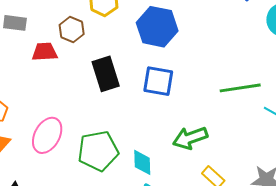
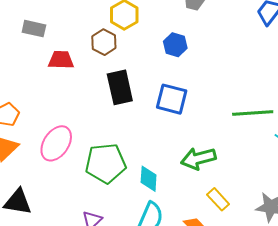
blue hexagon: (157, 27) -> (175, 45), size x0.6
brown hexagon: (72, 30) -> (104, 42), moved

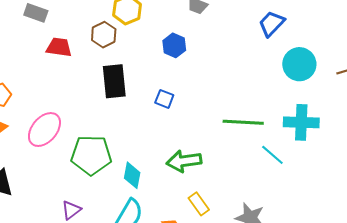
blue square: (172, 99) -> (164, 99), size x0.6

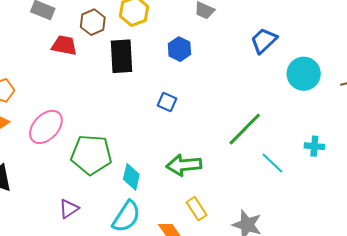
blue trapezoid: (272, 24) -> (264, 41), moved
brown hexagon: (104, 35) -> (93, 22), moved
black rectangle: (114, 81) -> (121, 56), moved
green line: (243, 122) -> (245, 129), turned -51
cyan cross: (301, 122) -> (314, 146), moved, size x0.6

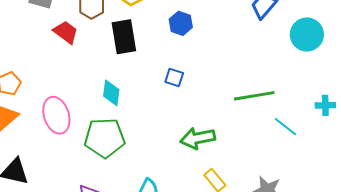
red trapezoid: (64, 45) -> (66, 32), turned 32
pink ellipse: (46, 127) -> (56, 115), turned -54
green line: (245, 129) -> (254, 96), turned 42
cyan diamond: (131, 177) -> (111, 93), moved

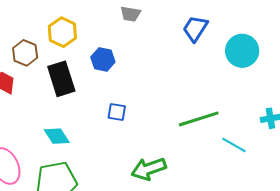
blue hexagon: (181, 23) -> (103, 59), moved
cyan diamond: (111, 93) -> (57, 136), turned -32

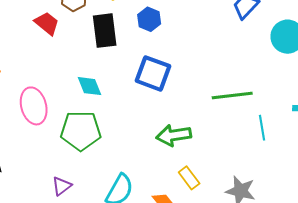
blue square: (117, 112) -> (153, 73), size x1.8
cyan line: (234, 145) -> (262, 128), turned 40

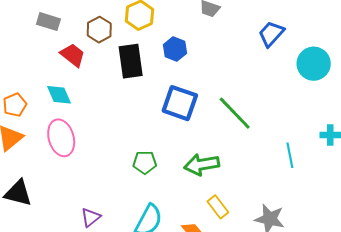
cyan diamond: (89, 86) -> (59, 95), moved
green line: (232, 95) -> (235, 113), moved, turned 54
green pentagon: (81, 131) -> (145, 162), moved, size x0.6

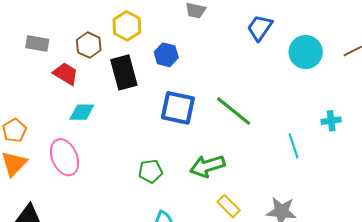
cyan diamond: (59, 95) -> (82, 112), moved, turned -60

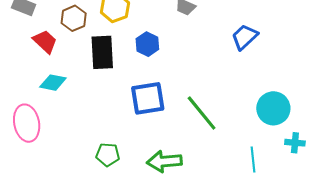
cyan circle: (306, 52) -> (273, 108), moved
blue square: (178, 108) -> (148, 98), turned -33

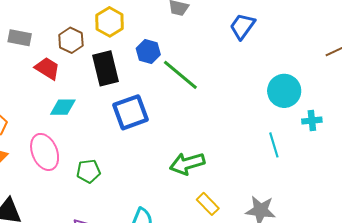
blue square: (148, 98) -> (130, 112), moved
green line: (202, 113) -> (180, 75), moved
green pentagon: (108, 155) -> (88, 171), moved

